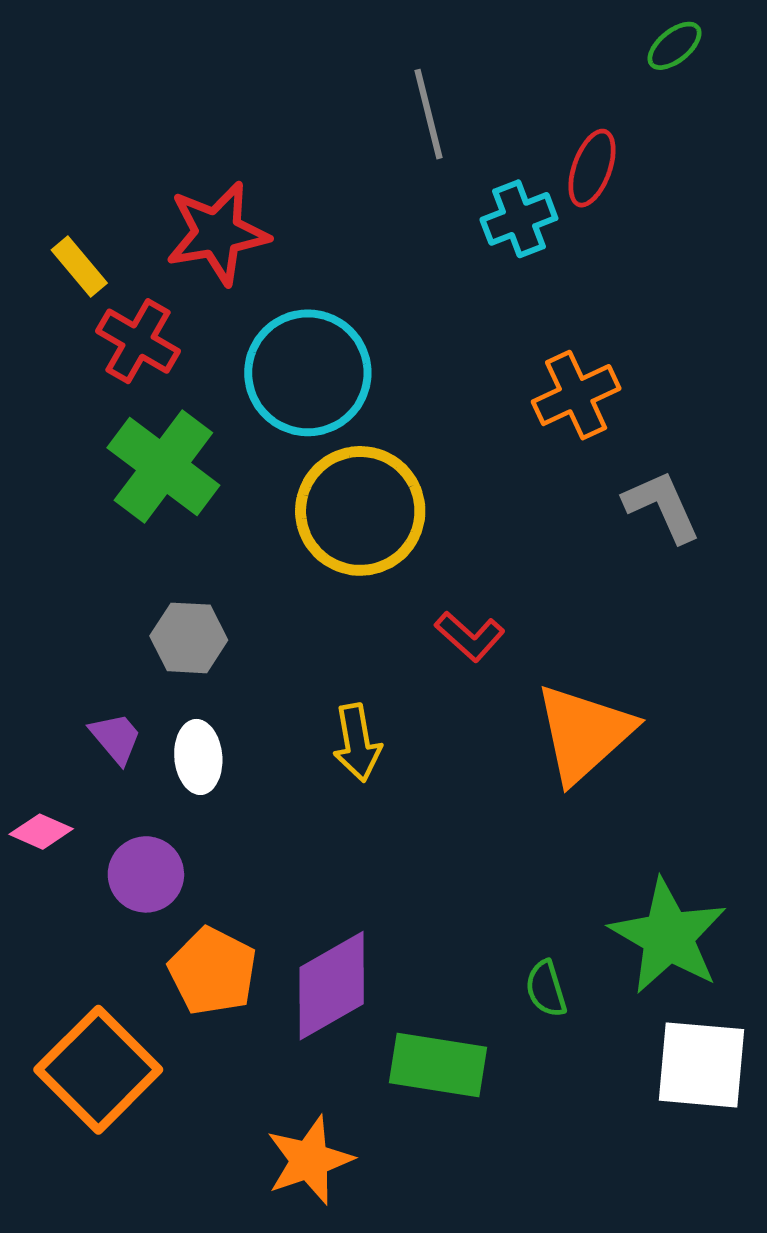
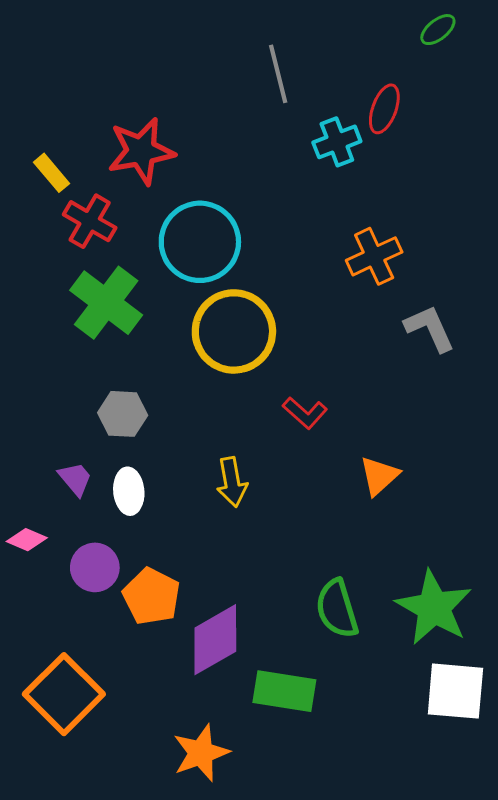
orange triangle: (584, 733) -> (379, 476), size x0.6
orange pentagon: (213, 971) -> (151, 596), moved
green semicircle: (546, 989) -> (337, 609), moved, size x1.6

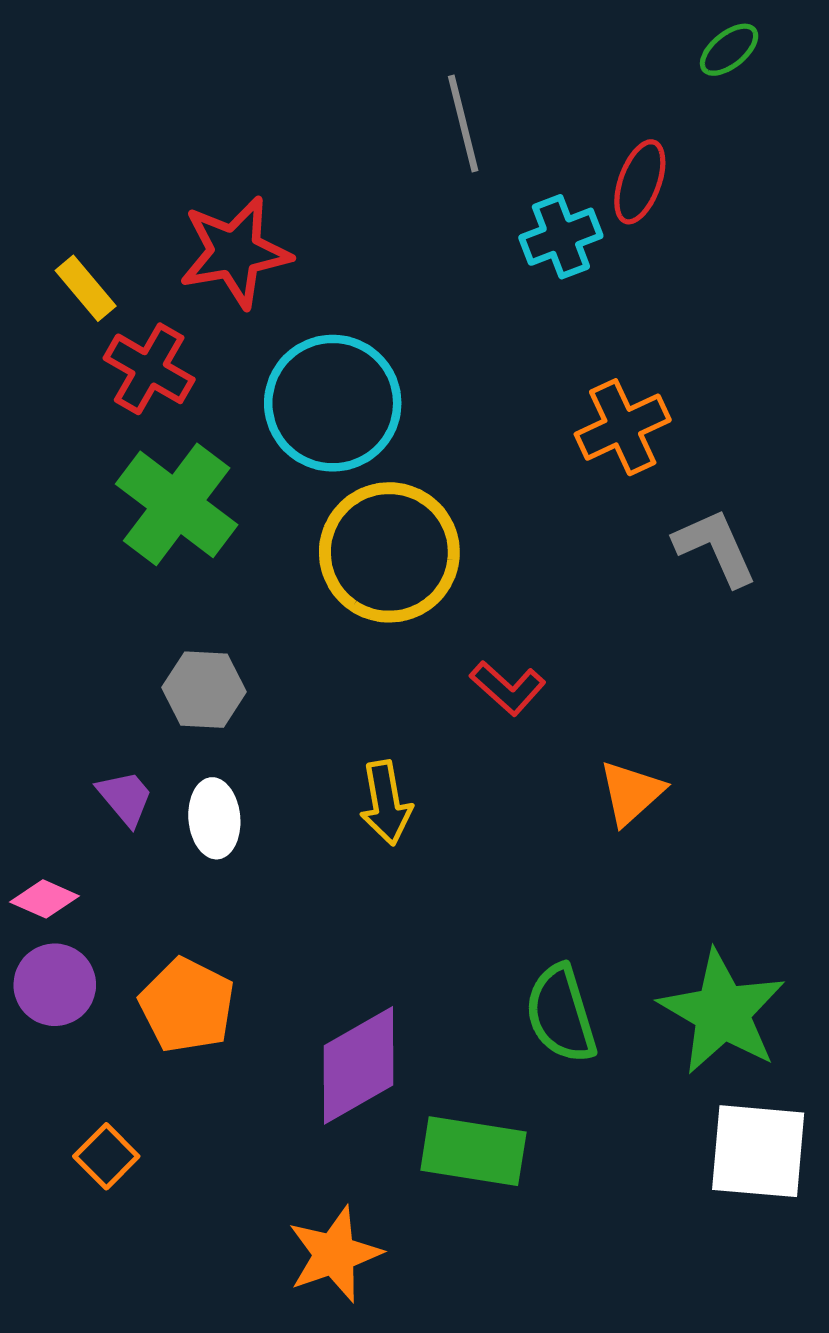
purple circle: (95, 567) -> (55, 985), moved
orange pentagon: (151, 596) -> (187, 1005), moved
orange square: (64, 694) -> (106, 1156), size x0.5

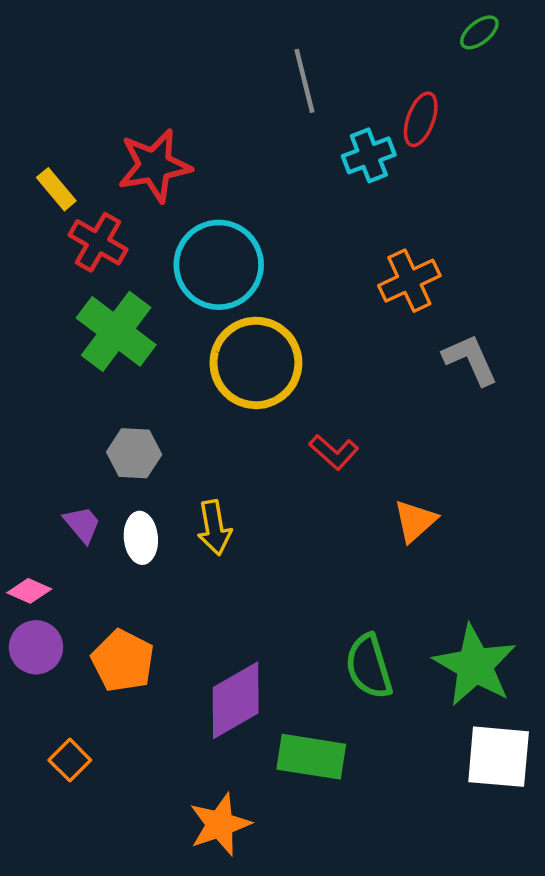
yellow arrow: (386, 803) -> (214, 528), moved

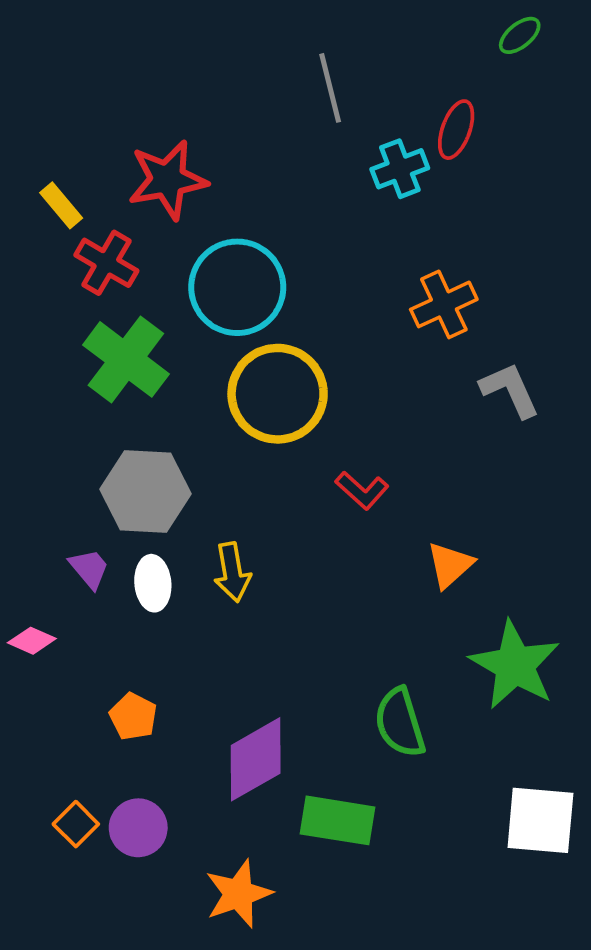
gray hexagon: (134, 453) -> (146, 492), size x1.5
purple circle: (36, 647) -> (138, 828), moved
orange pentagon: (123, 661) -> (133, 717), size x0.7
green star: (475, 665) -> (515, 665), moved

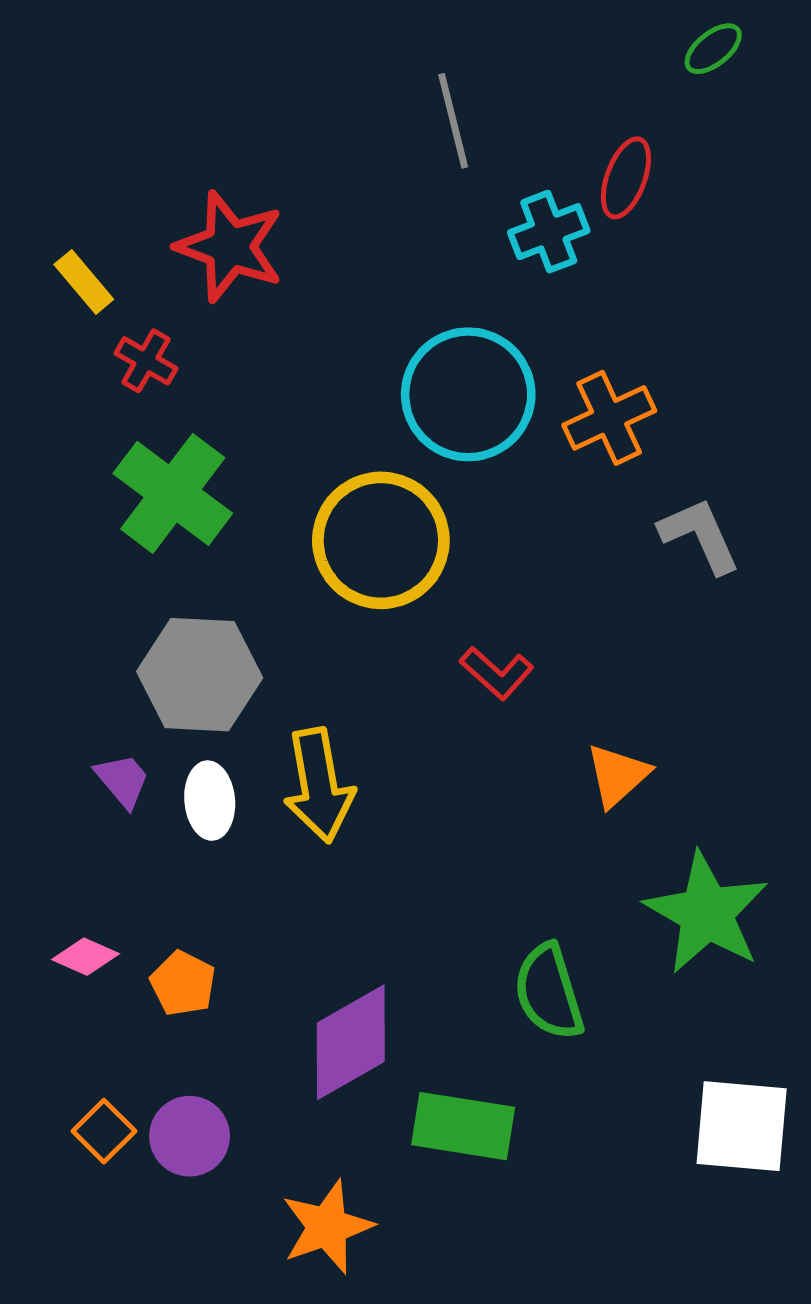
red star: (168, 180) -> (230, 247), turned 30
red cross: (106, 263) -> (146, 361), size x0.7
cyan circle: (237, 287) -> (468, 394), moved
yellow arrow: (232, 572) -> (319, 785), size x1.4
pink diamond: (32, 641) -> (86, 957), moved

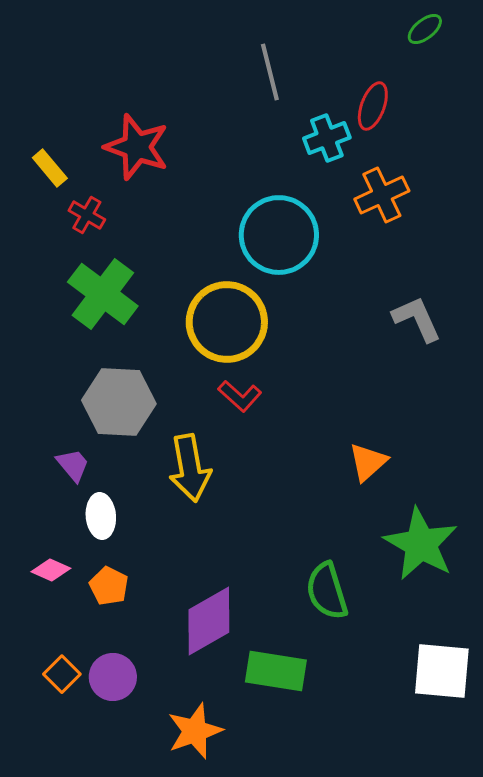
orange cross: (609, 418) -> (382, 195), moved
red L-shape: (497, 673) -> (240, 396), moved
white ellipse: (210, 801) -> (101, 516), moved

